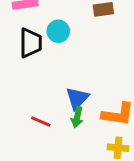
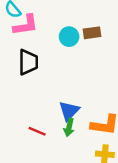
cyan circle: (58, 31) -> (69, 37), moved

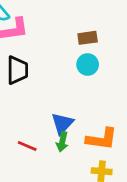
cyan circle: (69, 37) -> (88, 64), moved

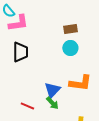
orange L-shape: (102, 139) -> (80, 83), moved
green arrow: (62, 142) -> (52, 103), turned -56

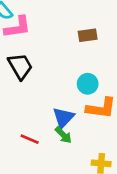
cyan circle: (70, 48) -> (88, 84), moved
black trapezoid: (20, 52) -> (20, 66), turned -30

